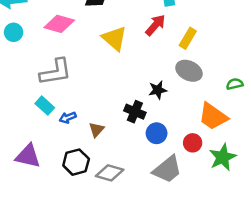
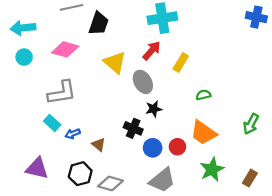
gray ellipse: (189, 71) -> (143, 82), moved, turned 35
green semicircle: (235, 84) -> (203, 95), moved
brown triangle: (96, 130) -> (99, 145), turned -32
red circle: (193, 143) -> (177, 147), moved

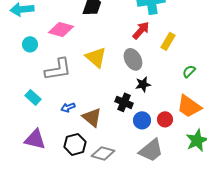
cyan circle: (24, 57) -> (30, 44), moved
yellow triangle: (115, 62) -> (96, 57), moved
green semicircle: (203, 95) -> (189, 71), turned -32
cyan rectangle: (52, 123) -> (33, 97), moved
brown triangle: (99, 145) -> (92, 117), size x1.5

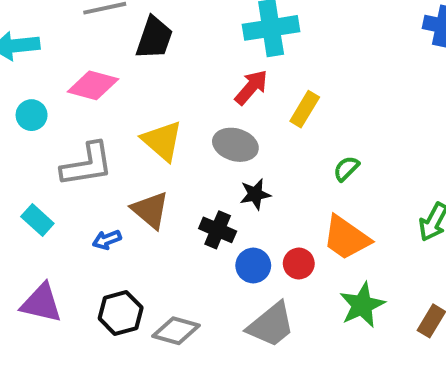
gray ellipse: (133, 59) -> (235, 145), turned -45
brown triangle: (92, 117) -> (150, 210), moved

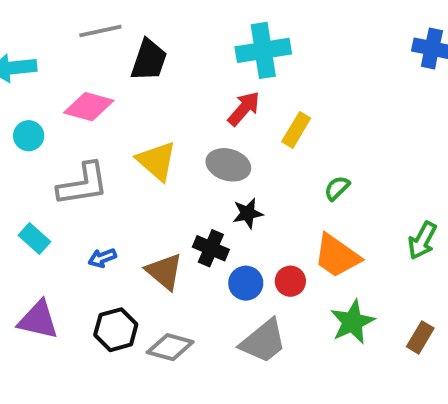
brown triangle: (150, 210) -> (164, 271), moved

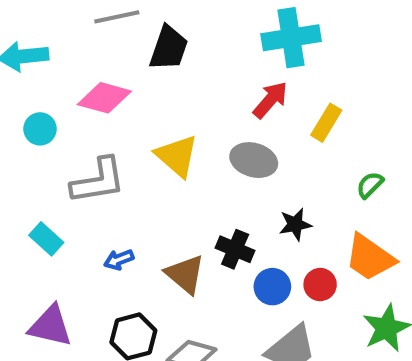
black star: (248, 213) -> (295, 224), moved

